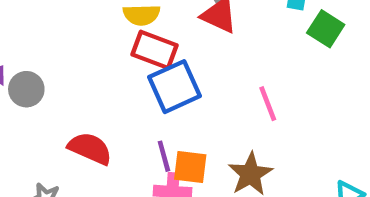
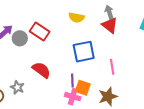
red rectangle: (154, 50) -> (40, 31), moved
pink line: (268, 104) -> (112, 67), moved

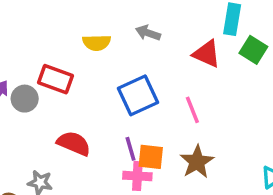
gray arrow: (109, 12) -> (148, 33), moved, turned -40
yellow semicircle: (76, 18) -> (97, 43), moved
red triangle: (110, 25) -> (207, 54), moved

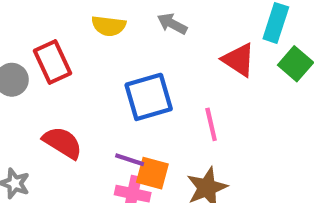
red rectangle: (56, 79) -> (53, 62), turned 36
purple line: (131, 149) -> (130, 160), turned -65

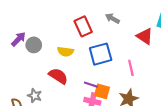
yellow semicircle: (109, 26) -> (66, 52), moved
red rectangle: (53, 62) -> (83, 26), moved

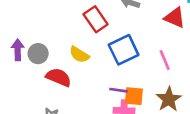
purple arrow: (18, 39) -> (18, 50), turned -35
yellow semicircle: (66, 52) -> (79, 55), turned 35
red semicircle: (58, 76) -> (59, 77), moved

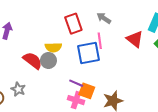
gray circle: (38, 54) -> (48, 60), moved
yellow semicircle: (79, 55) -> (53, 47), turned -49
pink line: (165, 60) -> (100, 41), moved

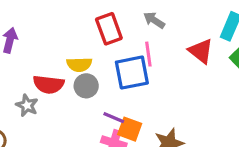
gray circle: (48, 60) -> (86, 86), moved
red semicircle: (33, 61) -> (49, 84), turned 150
gray star: (18, 89) -> (27, 105), moved

